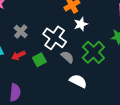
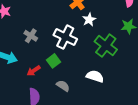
red arrow: (18, 55) -> (34, 71), moved
gray semicircle: (67, 57) -> (63, 86), moved

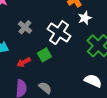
white semicircle: (95, 76) -> (93, 81), moved
gray semicircle: (63, 86) -> (45, 88), moved

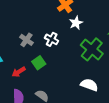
gray cross: (25, 27) -> (26, 40), moved
white cross: (59, 33) -> (52, 39), size x0.6

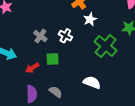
green square: (39, 63) -> (53, 59), turned 32
white semicircle: (89, 85) -> (92, 82), moved

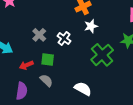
gray semicircle: (56, 92) -> (46, 80), moved

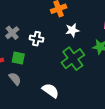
white star: (91, 26) -> (72, 30), moved
white cross: (64, 38) -> (37, 39), turned -32

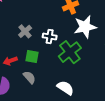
white star: (72, 30) -> (85, 27), size x1.6
green cross: (73, 59) -> (70, 52), moved

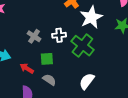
red arrow: (10, 61) -> (27, 68), turned 64
white semicircle: (65, 88) -> (87, 81), turned -72

